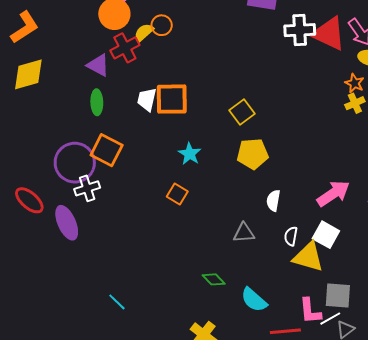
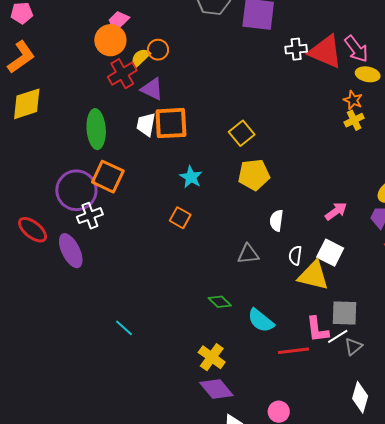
white cross: (300, 30) -> (296, 49), size x0.7
purple triangle: (98, 65) -> (152, 89), moved
green ellipse: (97, 102) -> (96, 129), size x1.5
pink arrow: (333, 194) -> (336, 211), size x0.7

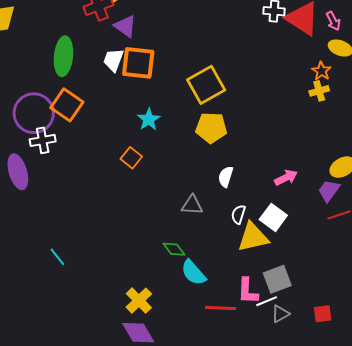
pink arrow: (356, 49) -> (333, 21), size x0.7
yellow square: (242, 133) -> (206, 85), size x1.5
yellow triangle: (313, 276) -> (253, 237), turned -36
green diamond: (220, 302) -> (174, 249), moved
gray square: (345, 313) -> (277, 279), turned -32

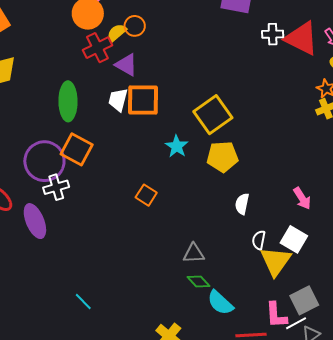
cyan star: (149, 119) -> (177, 146), moved
pink arrow: (286, 178) -> (302, 198), turned 90
gray triangle: (192, 205) -> (194, 253), moved
yellow triangle: (253, 237) -> (276, 261), turned -36

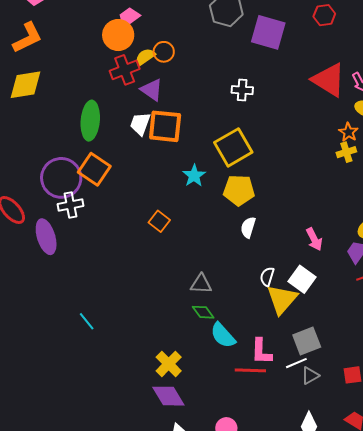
white cross: (273, 34) -> (242, 90), moved
white semicircle: (242, 204) -> (248, 227), moved
pink L-shape: (276, 315) -> (261, 351), moved

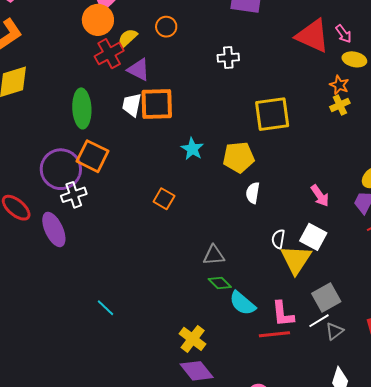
orange circle: (164, 52) -> (166, 27), moved
yellow square: (233, 147) -> (272, 114), moved, turned 30

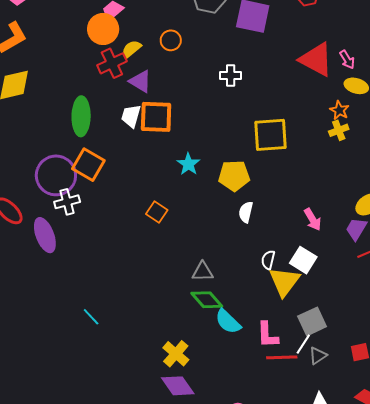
green diamond: (220, 283) -> (207, 300), size x1.4
white line: (319, 321) -> (303, 344), turned -30
red line: (274, 334) -> (282, 357), moved

